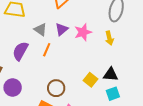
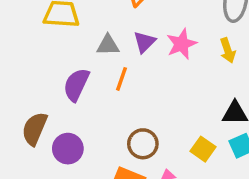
gray triangle: (40, 30) -> (108, 45), turned -32
yellow square: (90, 80) -> (203, 149), moved

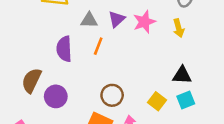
purple semicircle: (76, 85) -> (64, 49), turned -30

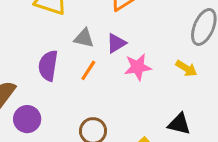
pink star: (144, 22) -> (138, 67), moved
yellow arrow: (179, 28) -> (186, 68), turned -54

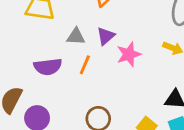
purple semicircle: (48, 66) -> (48, 67), turned -96

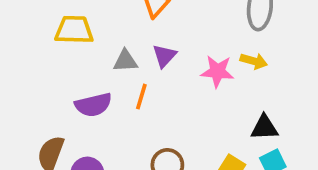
pink star: (129, 54) -> (217, 71), moved, turned 30

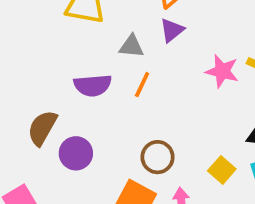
purple triangle: (164, 56) -> (172, 30), moved

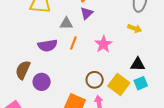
pink star: (222, 71) -> (104, 44), moved, turned 30
brown circle: (158, 157) -> (95, 80), moved
yellow square: (222, 170) -> (119, 84), size x1.5

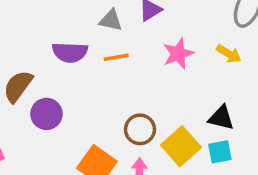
orange line: (73, 43) -> (116, 57), turned 48
pink star: (104, 44) -> (178, 54), moved

